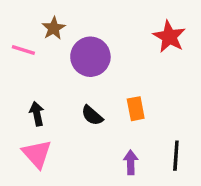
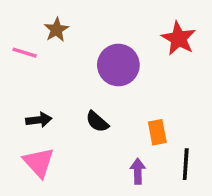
purple circle: (90, 57) -> (118, 65), moved
orange rectangle: (136, 109) -> (157, 132), moved
black arrow: (37, 114) -> (39, 120), turned 95

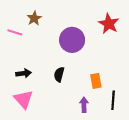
black semicircle: (97, 122) -> (59, 74), turned 64

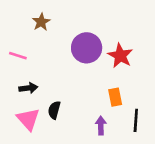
red star: (109, 24) -> (120, 56), moved
pink line: (15, 32) -> (18, 56), moved
black semicircle: (59, 74) -> (54, 110), moved

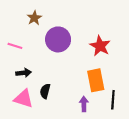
purple circle: (87, 48) -> (58, 39), moved
orange rectangle: (115, 97) -> (96, 80), size x1.5
pink triangle: (28, 119) -> (24, 99), turned -30

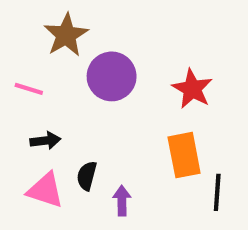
brown star: (34, 18) -> (66, 35), size x1.5
purple arrow: (84, 104) -> (122, 201), moved

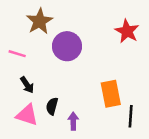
red star: (192, 89) -> (127, 31), moved
black arrow: (45, 141) -> (27, 85), turned 63

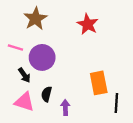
red star: (127, 31) -> (88, 24), moved
purple circle: (67, 46) -> (42, 57), moved

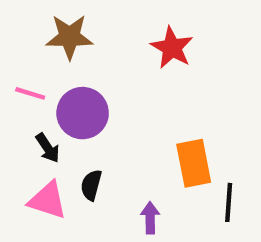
brown star: (35, 19) -> (69, 37), turned 30
purple arrow: (65, 107) -> (150, 218), moved

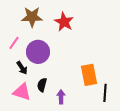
red star: (172, 48) -> (64, 22), moved
pink line: (30, 93) -> (14, 43), turned -72
purple arrow: (150, 218) -> (61, 97), moved

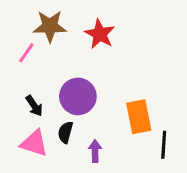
pink line: (14, 43) -> (26, 53), moved
purple circle: (38, 52) -> (78, 96), moved

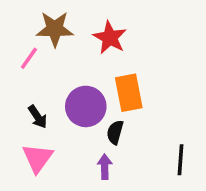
orange rectangle: (139, 117) -> (129, 93), moved
black semicircle: (65, 132) -> (115, 132), moved
pink triangle: (34, 143) -> (38, 158), turned 48

